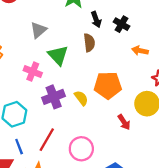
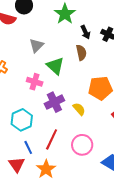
yellow semicircle: (81, 98) -> (79, 109), moved

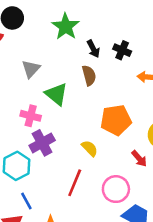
purple cross: (54, 102) -> (42, 143), moved
red line: (52, 139) -> (75, 183), moved
pink circle: (82, 145) -> (116, 189), moved

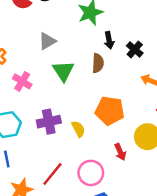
pink cross: (31, 116) -> (22, 81), moved
purple cross: (42, 143) -> (49, 122), moved
red line: (75, 183) -> (52, 174), moved

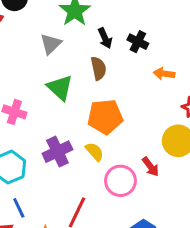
gray triangle: (47, 41) -> (51, 44), moved
orange pentagon: (110, 111) -> (105, 117), moved
pink circle: (91, 173) -> (120, 181), moved

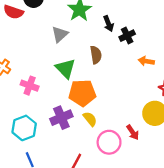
black arrow: (105, 38) -> (109, 24), moved
black cross: (138, 42) -> (127, 36), turned 35
orange pentagon: (105, 117) -> (82, 93), moved

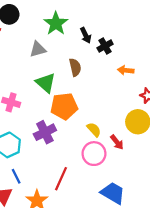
gray triangle: (60, 34) -> (38, 49), turned 30
yellow semicircle: (90, 119) -> (94, 130), moved

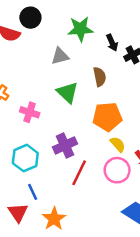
green star: (56, 23) -> (80, 29), turned 30
orange pentagon: (64, 106) -> (107, 117), moved
red line: (61, 179) -> (79, 173), moved

